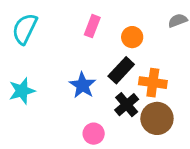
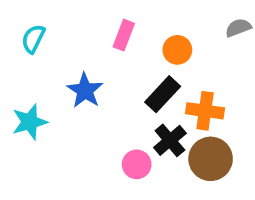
cyan semicircle: (25, 29) -> (33, 39), size x0.7
blue star: (83, 85) -> (85, 91), moved
pink circle: (94, 134) -> (137, 164), moved

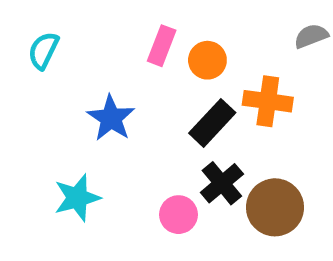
orange circle: (177, 50) -> (207, 60), moved
orange cross: (205, 111) -> (268, 101), moved
cyan star: (30, 122) -> (77, 198), moved

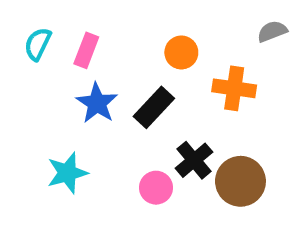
pink rectangle: (162, 46) -> (86, 50), moved
black rectangle: (212, 123) -> (154, 107), moved

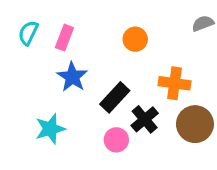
orange cross: (234, 88) -> (175, 83), moved
black rectangle: (154, 107) -> (115, 97), moved
brown circle: (240, 181) -> (195, 124), moved

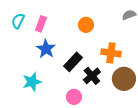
pink circle: (116, 140) -> (74, 97), moved

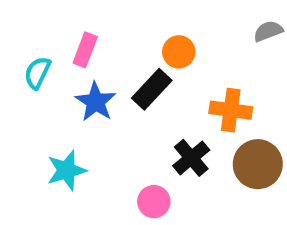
cyan semicircle: (18, 21) -> (37, 73), moved
black rectangle: (73, 62) -> (152, 89), moved

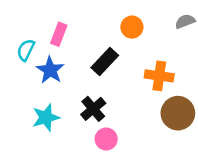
orange circle: (179, 52) -> (132, 27), moved
blue star: (96, 102) -> (50, 70), moved
black cross: (191, 158) -> (93, 109), moved

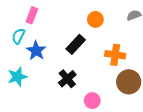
pink rectangle: (59, 34) -> (32, 15), moved
cyan star: (46, 117) -> (17, 77), moved
pink circle: (106, 139) -> (92, 101), moved

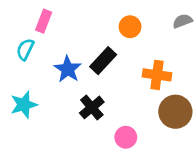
blue star: (36, 51) -> (68, 69), moved

